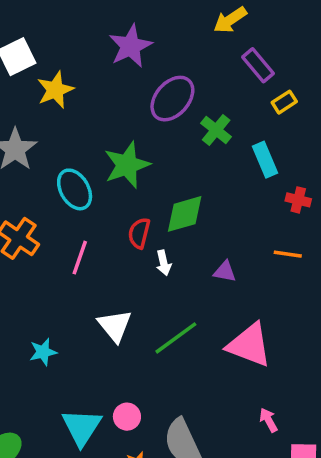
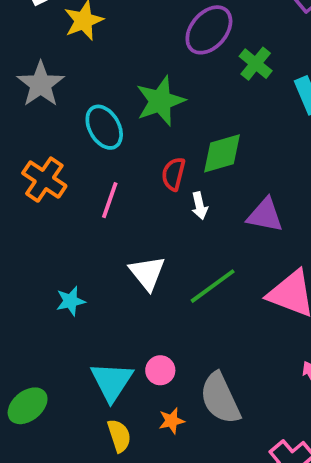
purple triangle: (225, 272) -> (265, 215), size x1.5

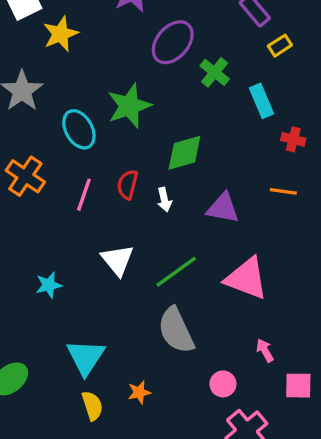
red semicircle: (173, 174) -> (127, 185), moved
pink circle: (160, 370) -> (223, 384), moved
gray semicircle: (220, 398) -> (176, 330), moved

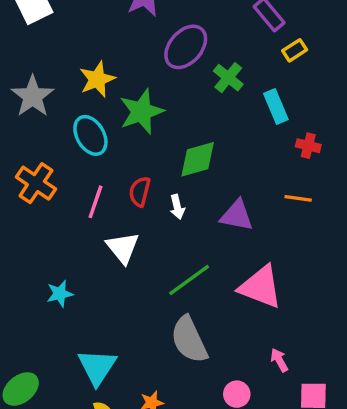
yellow star: (60, 34) -> (97, 79), moved
white triangle: (117, 260) -> (123, 248), moved

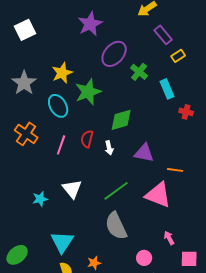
orange line: (298, 198) -> (175, 170), moved
white triangle: (123, 248) -> (72, 189), moved

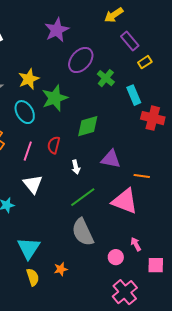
red cross: (186, 112) -> (153, 118), size x1.6
white arrow: (109, 148) -> (76, 167), moved
white triangle: (72, 189) -> (33, 184), moved
pink circle: (144, 258) -> (116, 257), moved

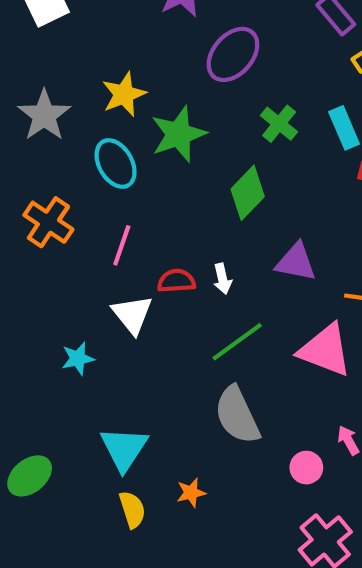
green cross: (106, 78) -> (279, 124), moved
green diamond: (88, 126) -> (248, 193), turned -30
red semicircle: (54, 145) -> (176, 281), moved, turned 72

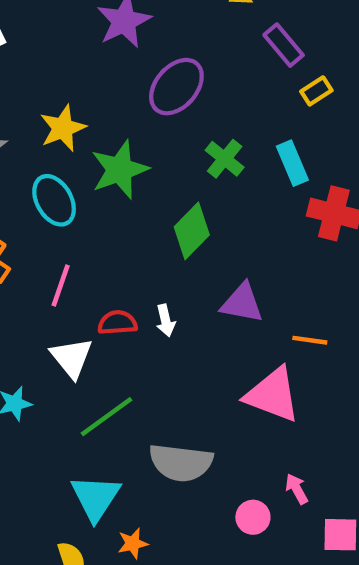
green line: (237, 342) -> (107, 417), moved
gray semicircle: (237, 415) -> (181, 463), turned -58
cyan triangle: (124, 449) -> (96, 498), moved

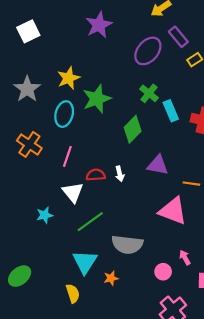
purple ellipse: (176, 87) -> (148, 51), moved
cyan rectangle: (292, 163) -> (171, 111), moved
cyan ellipse: (54, 200) -> (64, 114), turned 45
orange star: (133, 543) -> (111, 278), moved

